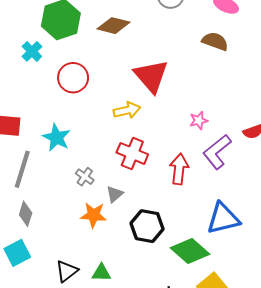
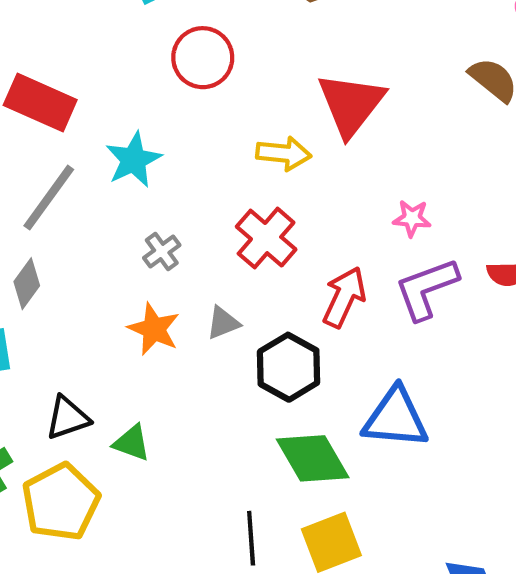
gray triangle: (115, 194) -> (223, 323), moved
black hexagon: (147, 226) -> (288, 367), moved

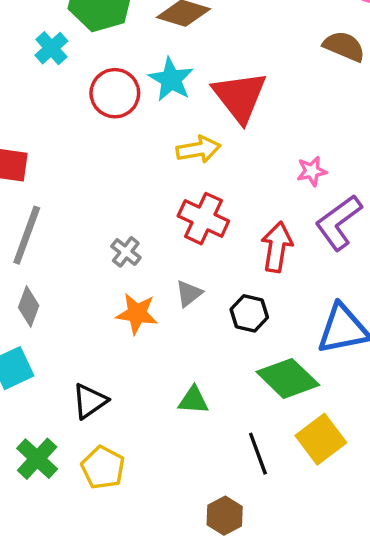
cyan star: (134, 160) -> (171, 79), moved
black hexagon: (288, 367) -> (249, 313), size x0.7
green triangle: (132, 443) -> (193, 400), moved
yellow pentagon: (61, 502) -> (103, 468), size x0.7

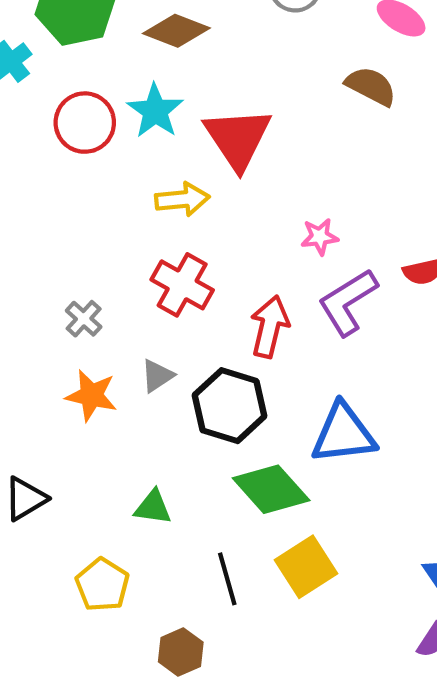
black hexagon: (249, 313) -> (230, 406), size x1.6
yellow pentagon: (103, 468) -> (102, 585), moved

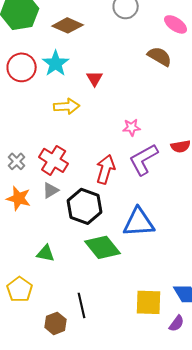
red triangle: (238, 138) -> (95, 78), size x0.5
red cross: (182, 285) -> (54, 160), moved
yellow square: (306, 567) -> (149, 302), moved, turned 32
black line: (227, 579) -> (82, 305), moved

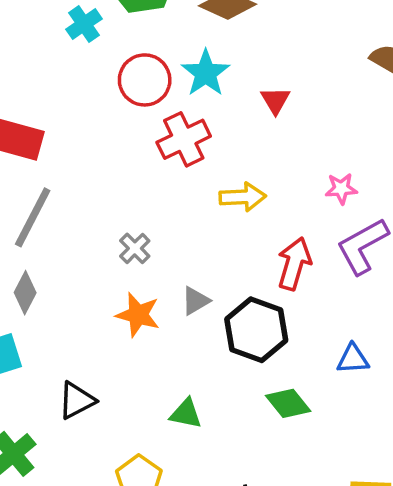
yellow arrow: (67, 106) -> (243, 197), moved
red cross: (54, 160) -> (184, 139), moved, turned 32
blue triangle: (139, 222) -> (353, 359), size x0.6
green diamond: (103, 247) -> (288, 403), size x0.7

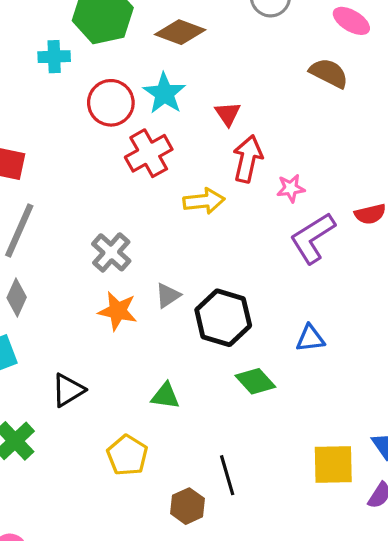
cyan cross: (84, 24) -> (54, 57), turned 36
gray cross: (135, 248) -> (111, 252), size x1.4
red arrow: (294, 264) -> (248, 159), moved

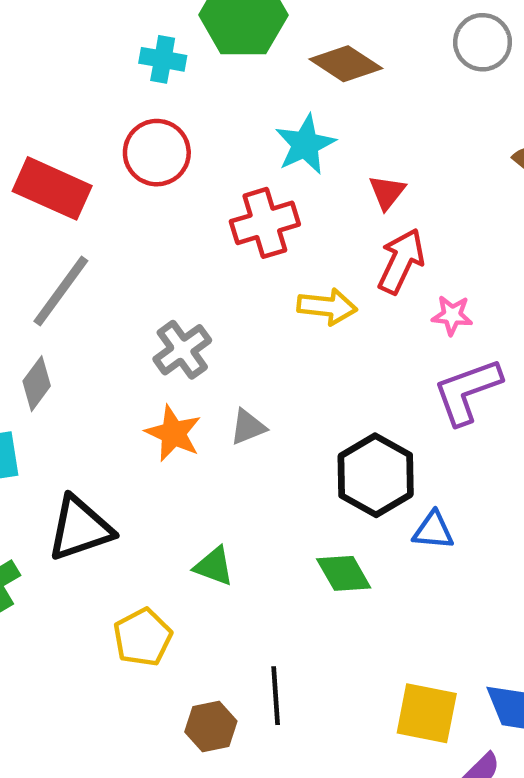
red circle: (111, 103) -> (157, 153), moved
black hexagon: (223, 318) -> (376, 475), moved
black triangle: (68, 390) -> (80, 528), size x1.4

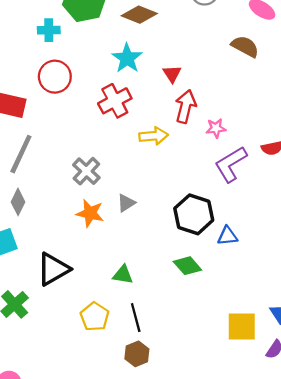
black line: (276, 696) -> (136, 318), moved

